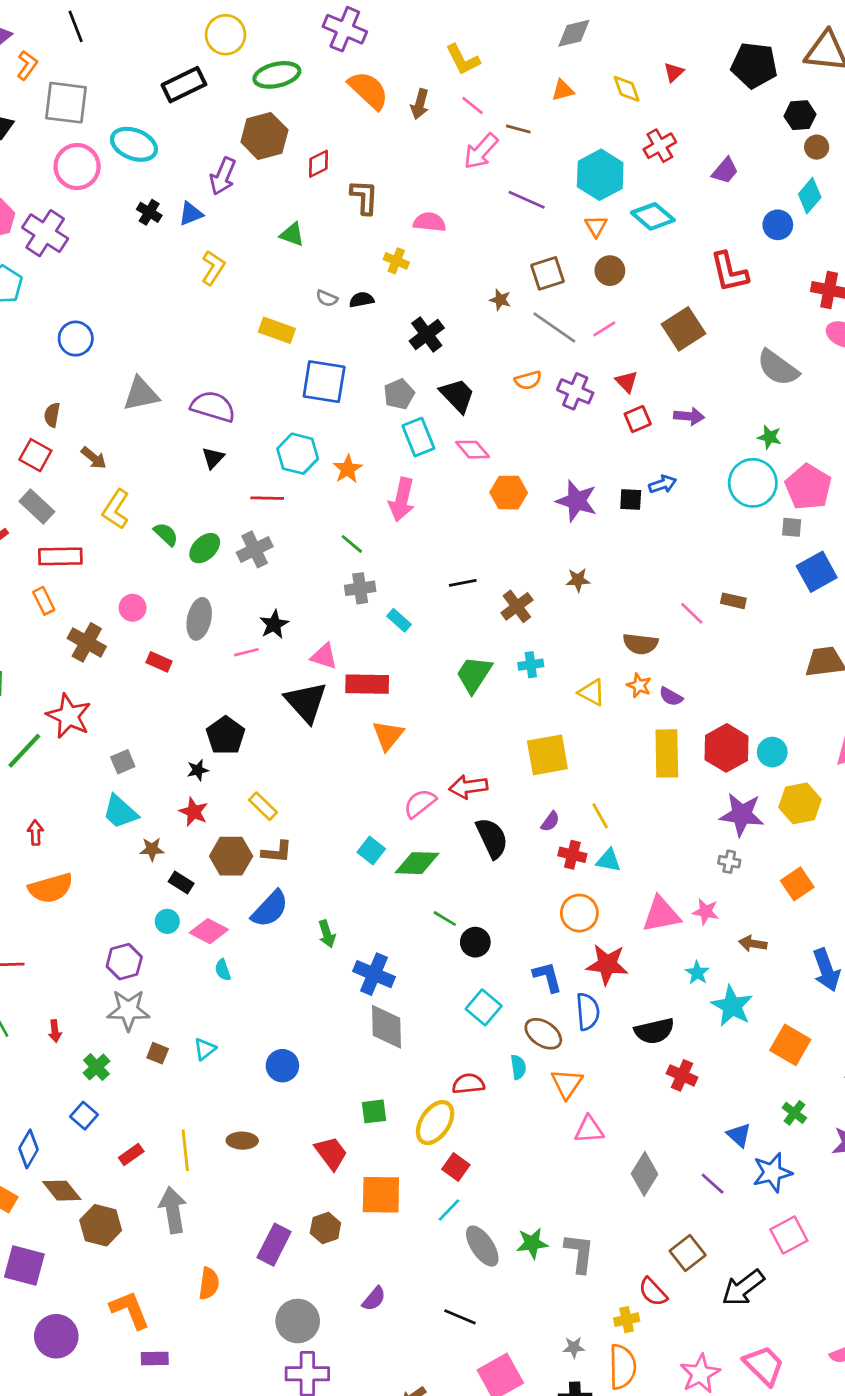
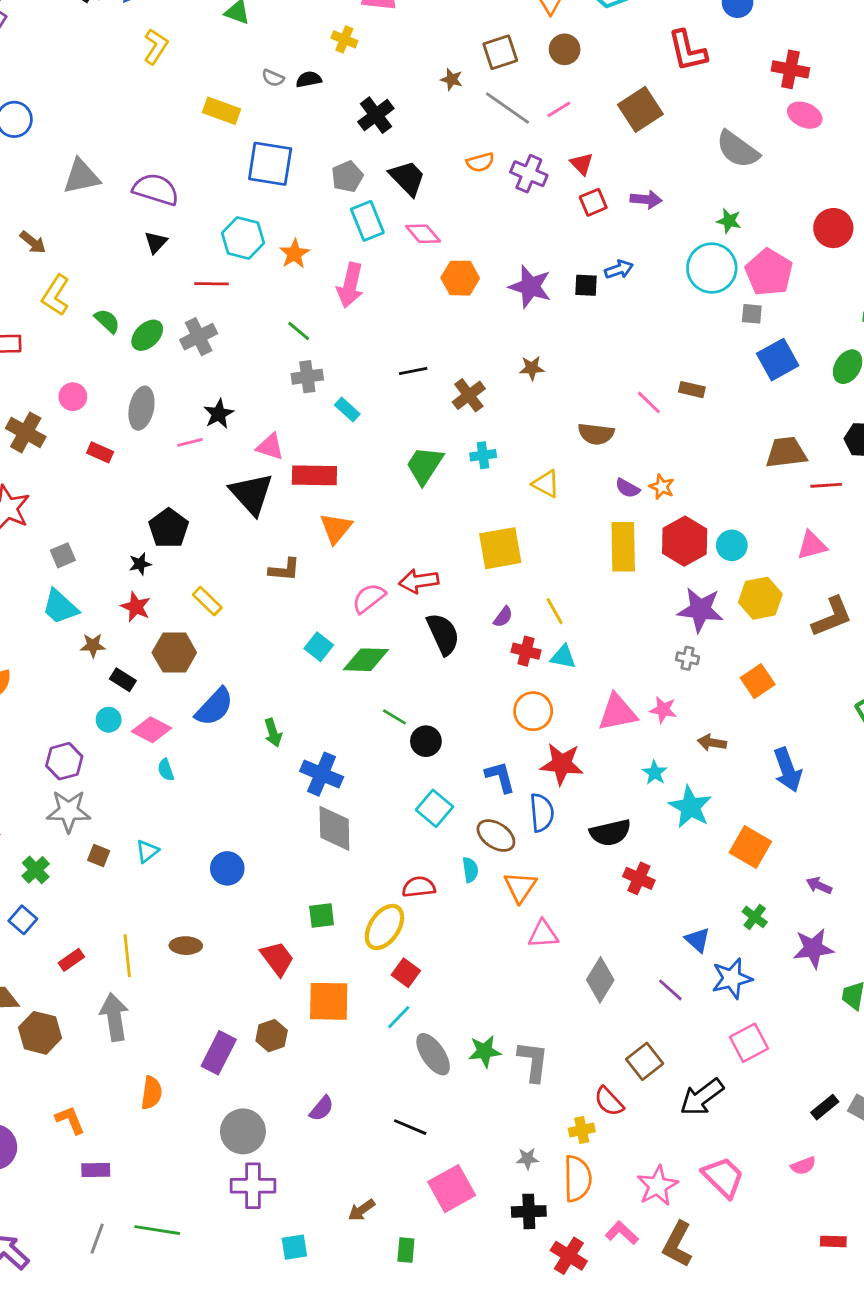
orange star: (639, 685) -> (662, 487), moved
brown L-shape: (277, 852) -> (284, 570), moved
orange L-shape: (130, 1310) -> (70, 1120), size x0.7

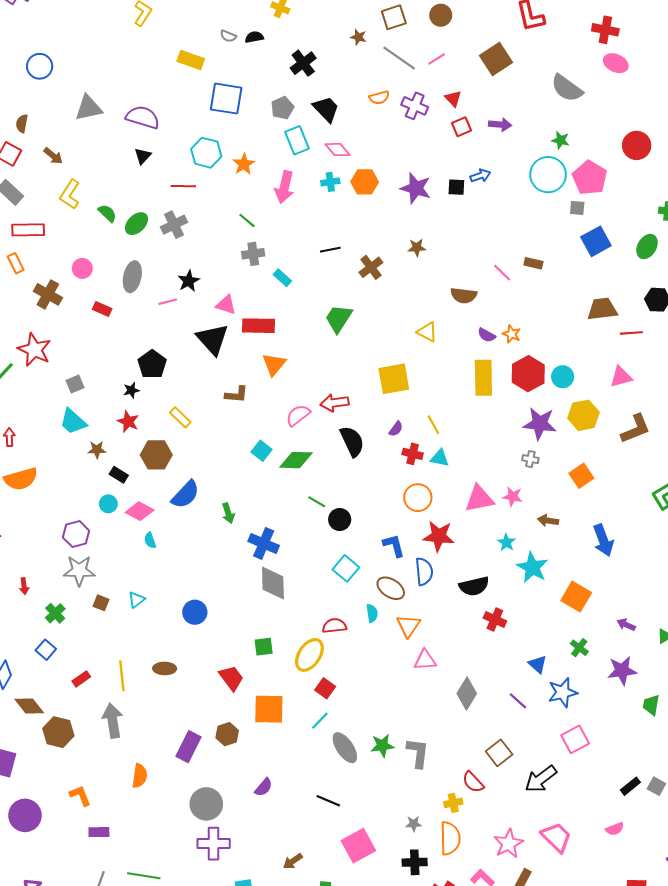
cyan cross: (483, 455) -> (330, 182), moved

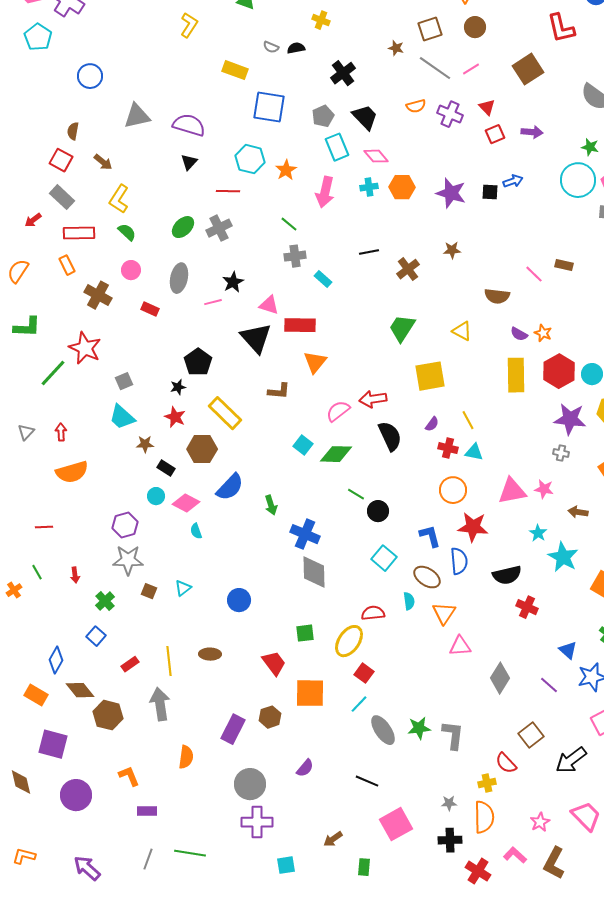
green semicircle: (107, 213) -> (127, 232), moved
green trapezoid: (339, 318) -> (402, 328), moved
yellow rectangle: (180, 417) -> (225, 413), size x1.6
pink star: (508, 844) -> (540, 822), size x0.7

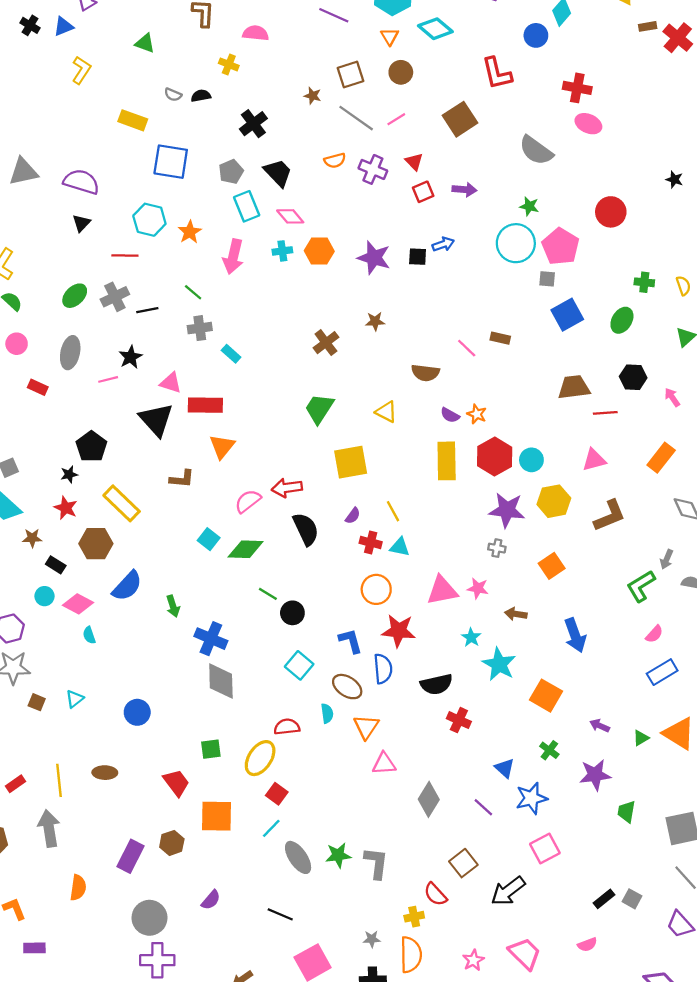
black line: (369, 252) -> (147, 310), moved

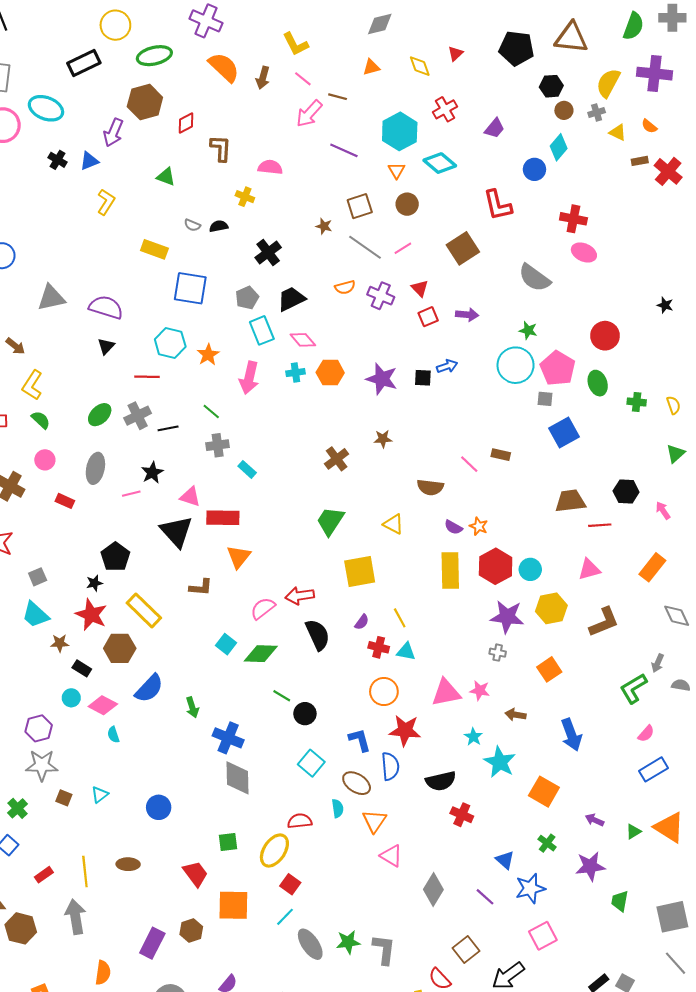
black trapezoid: (278, 173) -> (291, 299), turned -72
green ellipse: (622, 320) -> (598, 383), moved, turned -50
red star: (66, 508) -> (91, 615), size x1.4
pink triangle: (384, 764) -> (391, 856), turned 35

